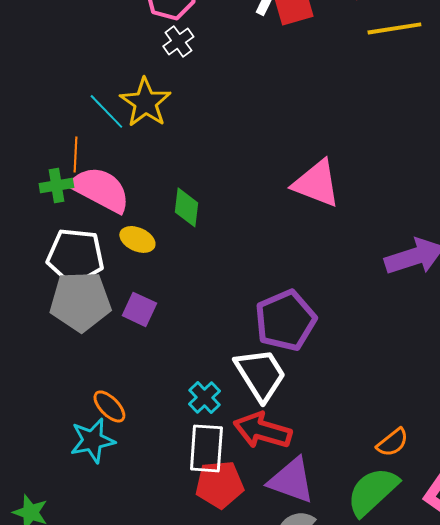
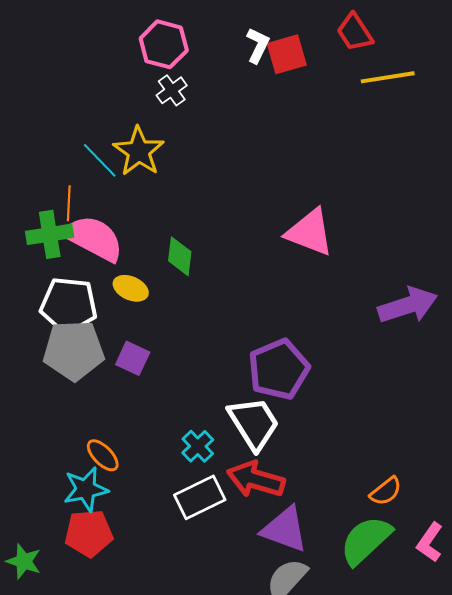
green cross: (56, 185) -> (50, 234), size x1.4
white rectangle: (206, 448) -> (200, 497), turned 60
red pentagon: (219, 484) -> (89, 533), moved

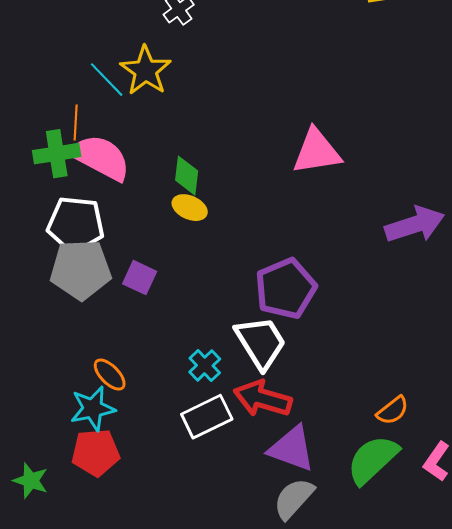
pink triangle: (310, 232) -> (317, 152), turned -30
yellow ellipse: (131, 288) -> (190, 208), moved

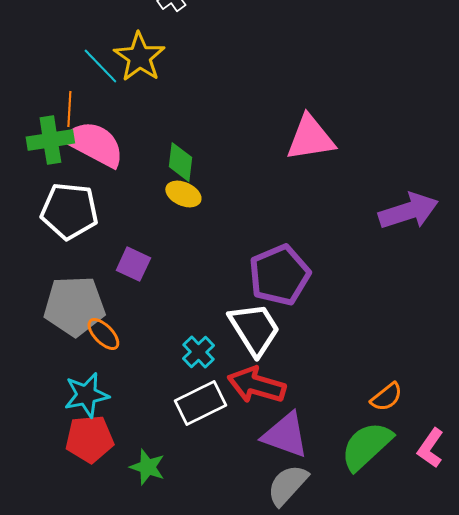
gray pentagon: (81, 270) -> (74, 306), moved
orange ellipse: (110, 375) -> (103, 334), moved
green star: (31, 481) -> (147, 467), moved

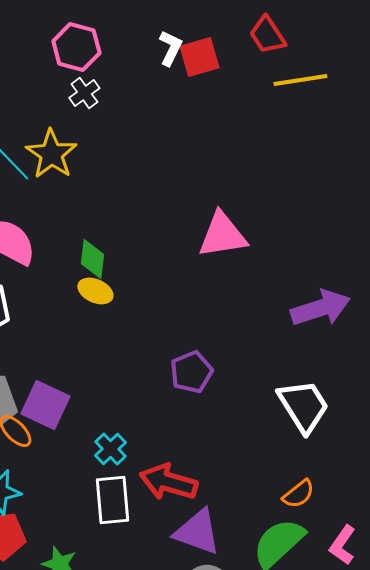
purple square: (133, 264) -> (45, 405), moved, size x1.4
purple pentagon: (279, 275) -> (191, 372), size x0.7
white trapezoid: (254, 329) -> (303, 406), moved
white rectangle: (200, 403) -> (112, 500), turned -69

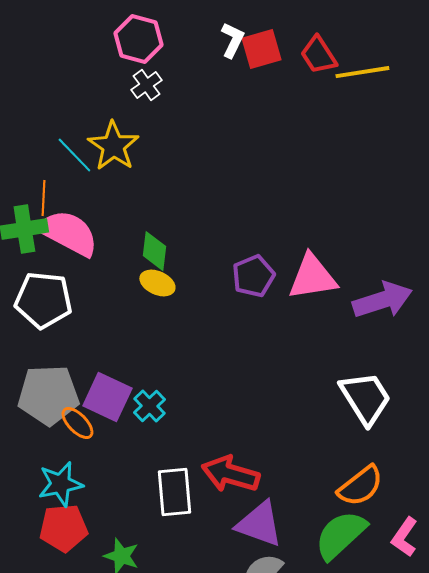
red trapezoid: (267, 35) -> (318, 55), moved
pink triangle: (222, 235) -> (312, 277), moved
purple pentagon: (191, 372) -> (253, 276), moved
cyan cross: (110, 449) -> (149, 406), moved
orange semicircle: (298, 494) -> (360, 486), size x1.4

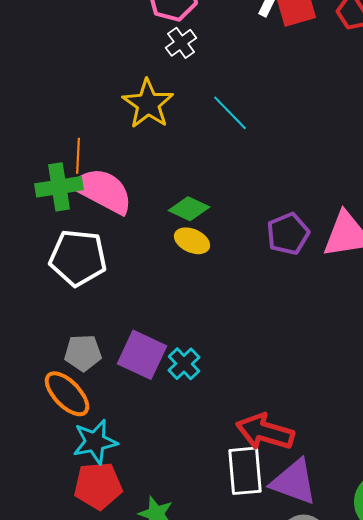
cyan line: (74, 155) -> (230, 113), moved
green diamond: (154, 251) -> (189, 209), turned -72
gray pentagon: (48, 395) -> (83, 353), size x0.6
orange ellipse: (77, 423) -> (67, 394), moved, size x1.4
white rectangle: (174, 492) -> (245, 471), moved

